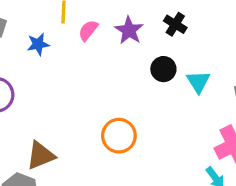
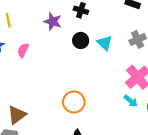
pink semicircle: (88, 30) -> (23, 50), moved
orange circle: (119, 136) -> (74, 102), moved

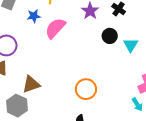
pink semicircle: (23, 50) -> (55, 28), size x1.6

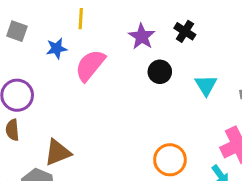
black circle: (110, 36) -> (160, 72), moved
orange circle: (86, 89) -> (170, 160), moved

